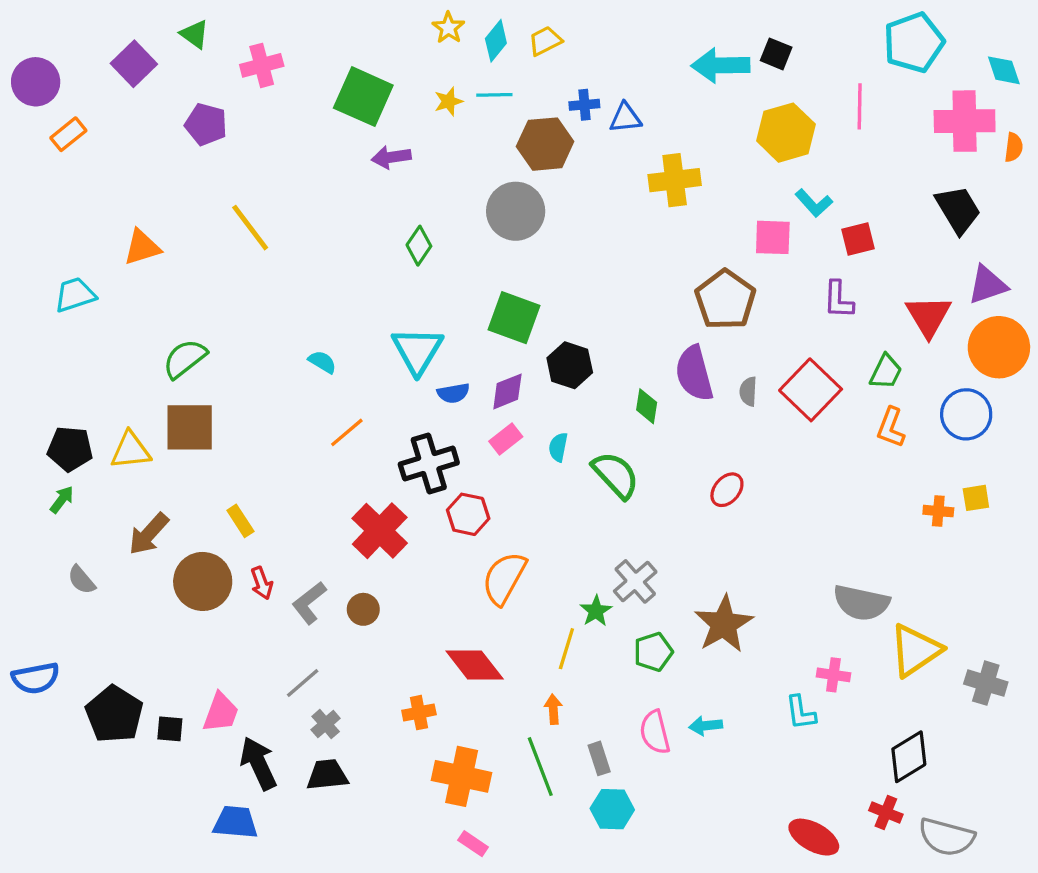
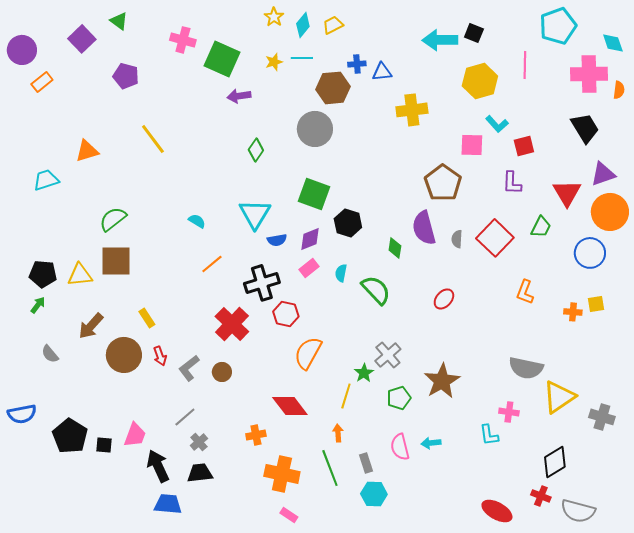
pink cross: (262, 65) -> (183, 40), moved, turned 30
orange L-shape: (891, 427) -> (525, 292), moved
blue trapezoid: (235, 822) -> (168, 504), moved

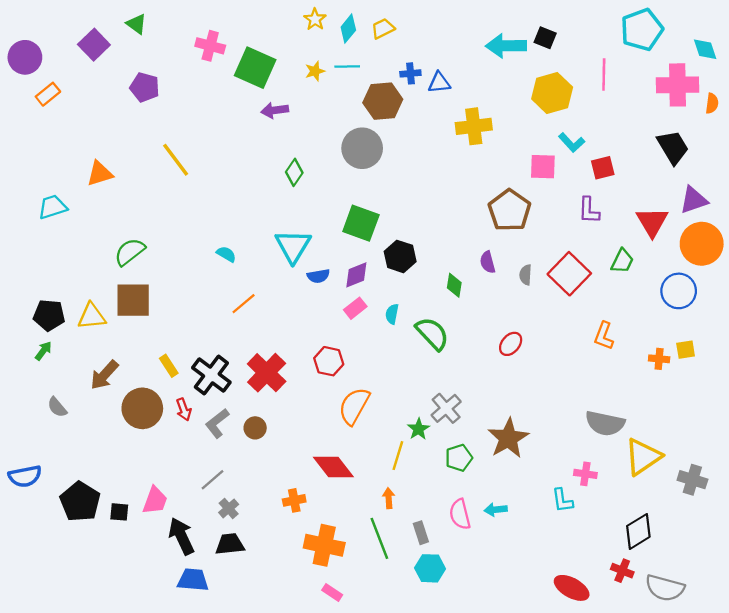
purple semicircle: (424, 228) -> (488, 262), size x0.6
black cross: (262, 283) -> (211, 375), moved, turned -36

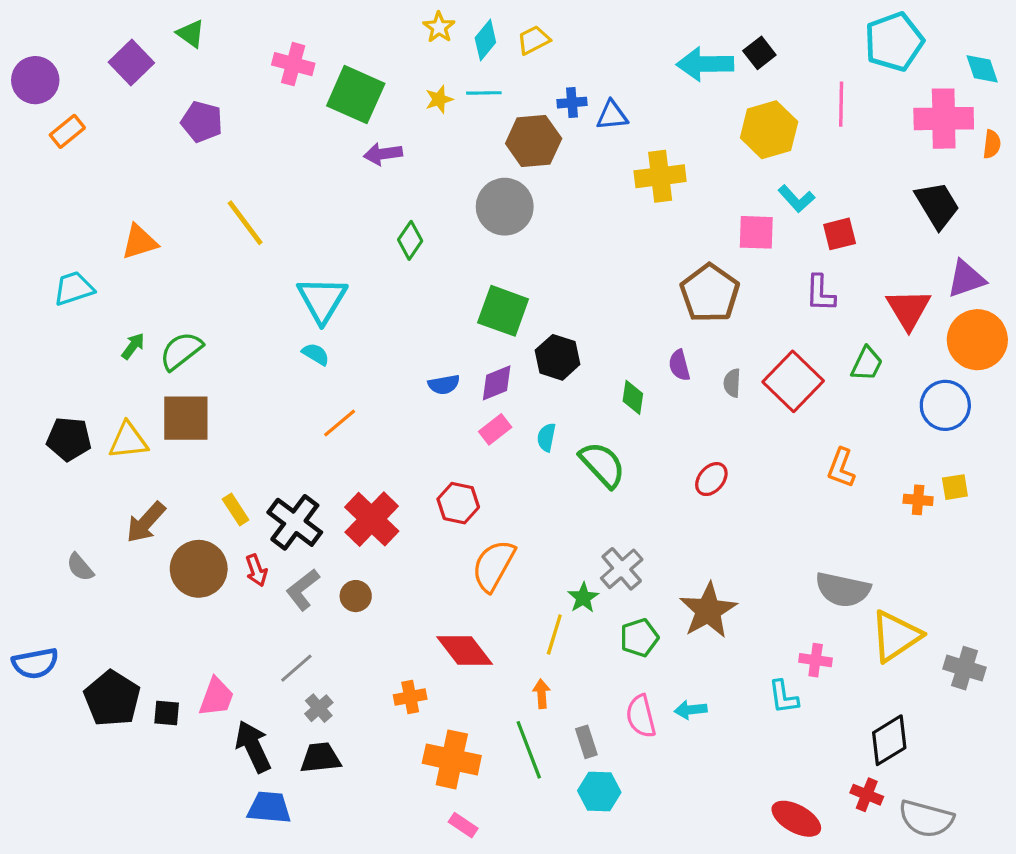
black square: (545, 38) -> (759, 53), turned 30
cyan triangle: (293, 246) -> (322, 300), moved
green arrow: (43, 351) -> (133, 346), moved

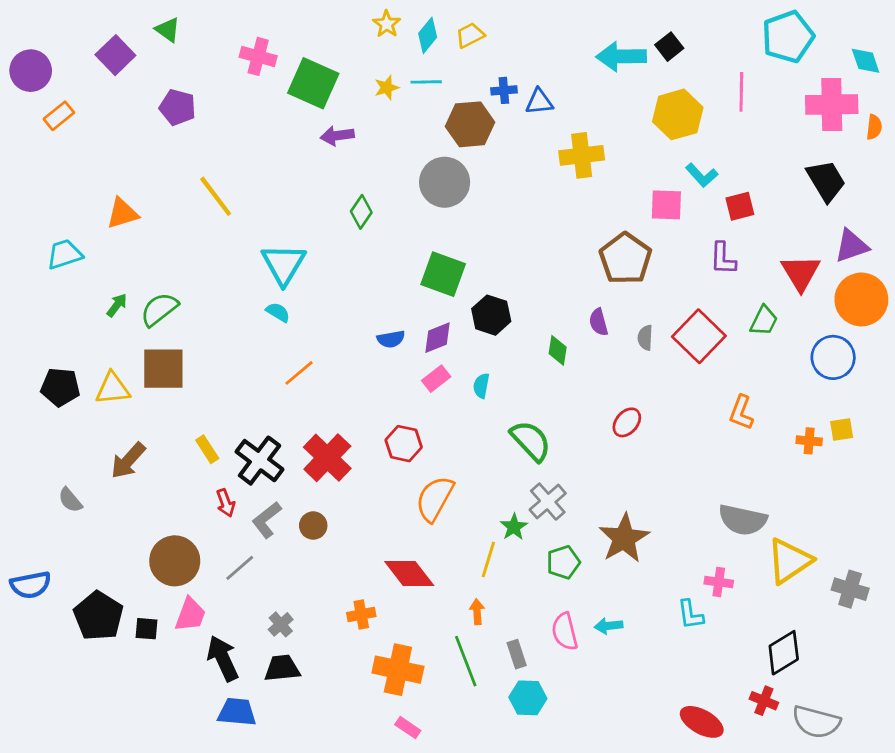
green semicircle: (602, 465) -> (531, 441), moved
brown circle: (199, 569) -> (175, 561), moved
gray line: (296, 668) -> (240, 568), moved

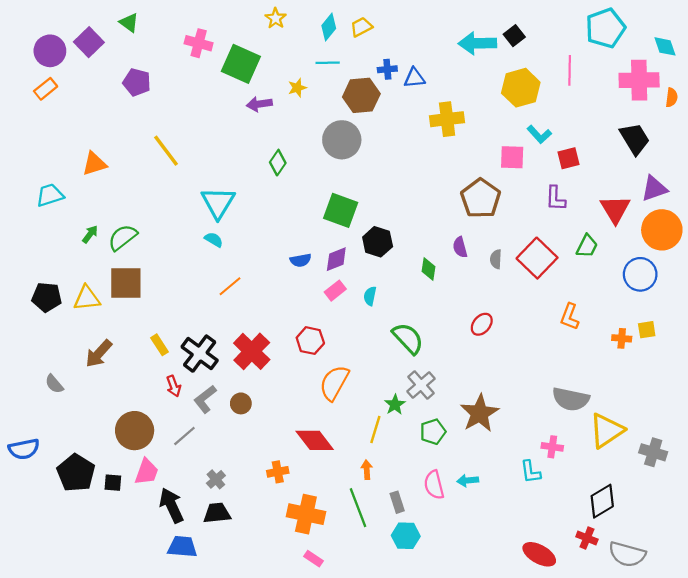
yellow star: (387, 24) -> (276, 18), moved
purple circle: (31, 71) -> (50, 51), moved
yellow star: (387, 88) -> (297, 88), moved

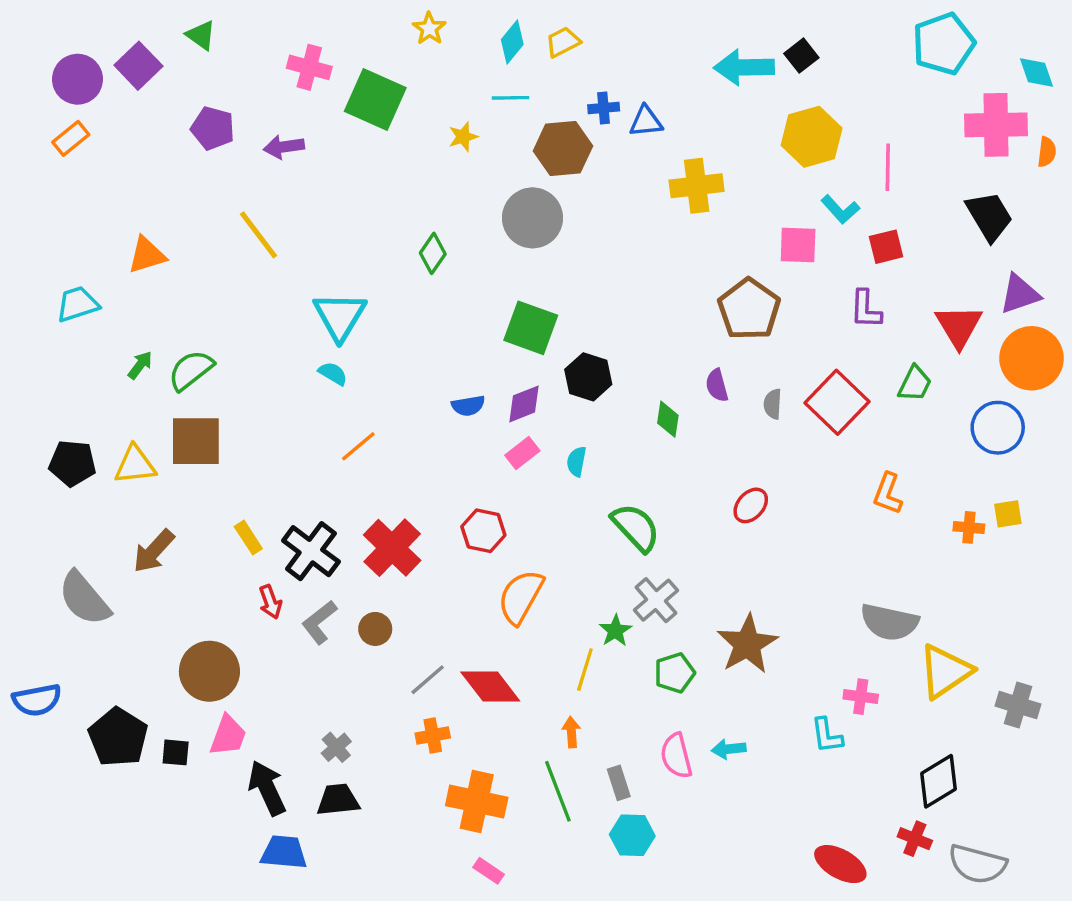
pink line: (570, 70) -> (888, 167), moved
purple arrow: (259, 104) -> (284, 147), moved
gray semicircle: (54, 384) -> (84, 598), size x1.8
gray line: (184, 436) -> (428, 680), moved

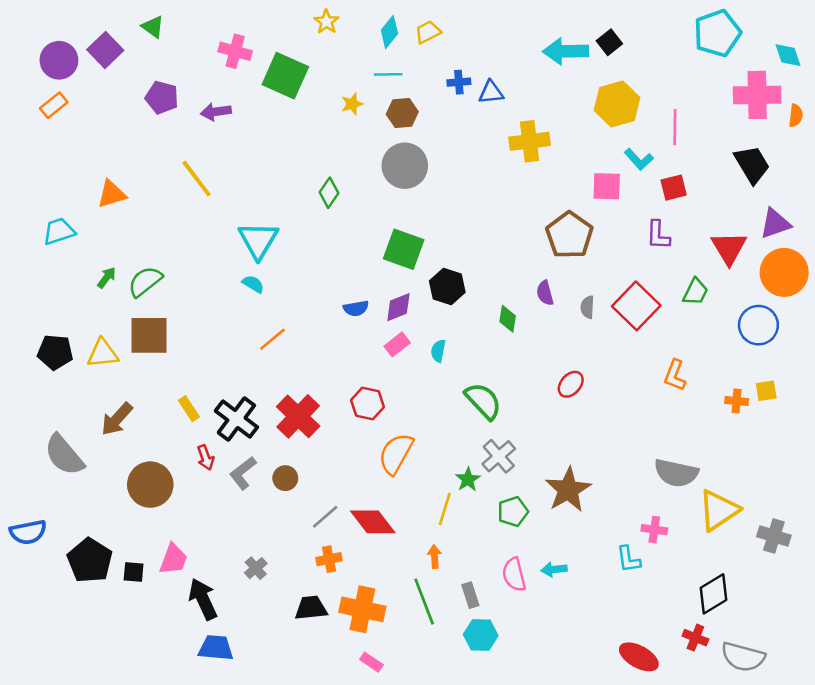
brown hexagon: (563, 149) -> (402, 113), moved, size x0.7
brown circle: (209, 671) -> (150, 485), moved
black trapezoid: (338, 800) -> (311, 608), moved

